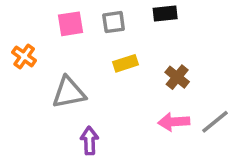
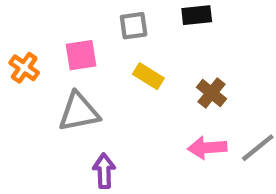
pink square: (71, 24) -> (81, 55), moved
yellow rectangle: (126, 63) -> (148, 76), turned 50

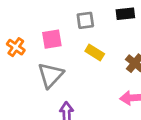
gray triangle: (79, 112) -> (51, 75), turned -36

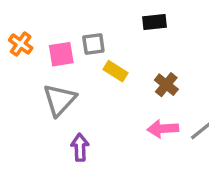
gray square: (85, 20) -> (93, 44), moved
orange cross: (16, 47) -> (21, 44), moved

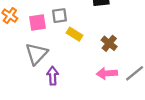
purple arrow: (80, 147) -> (53, 76), moved

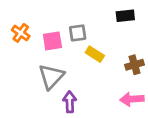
brown cross: (109, 43) -> (135, 65), turned 35

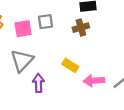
yellow rectangle: (95, 54) -> (70, 65), moved
brown cross: (135, 65) -> (81, 28), moved

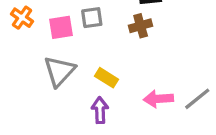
yellow rectangle: (70, 65) -> (106, 78), moved
purple arrow: (38, 83) -> (100, 110), moved

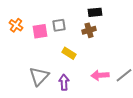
gray triangle: (59, 71) -> (39, 76), moved
yellow rectangle: (106, 78) -> (69, 53), moved

